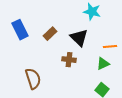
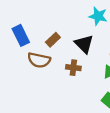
brown semicircle: (33, 79) -> (39, 60), moved, turned 120

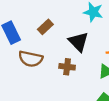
brown rectangle: (53, 40) -> (45, 27), moved

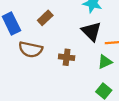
black triangle: (78, 42) -> (91, 31), moved

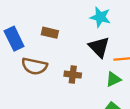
brown rectangle: (45, 18) -> (50, 33), turned 56

